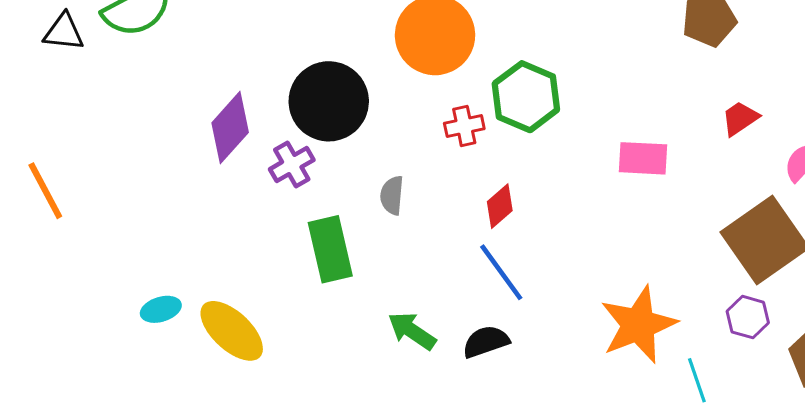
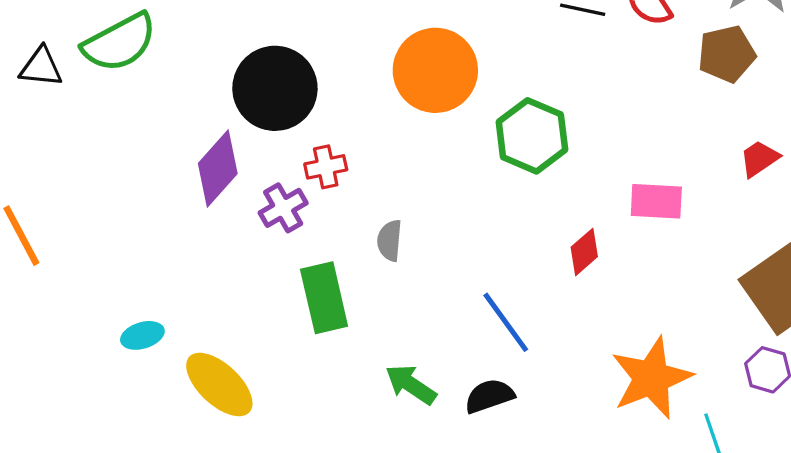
black circle: (329, 101) -> (275, 88), moved
red cross: (464, 126) -> (326, 167), moved
red diamond: (500, 206) -> (584, 252), moved
cyan ellipse: (161, 309) -> (142, 335), moved

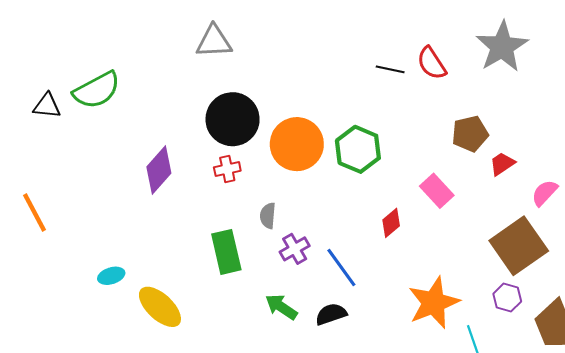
brown pentagon: (727, 54) -> (470, 134), moved
orange circle: (435, 70) -> (297, 144), moved
black circle: (275, 88) -> (233, 119), moved
pink rectangle: (656, 201) -> (437, 191), turned 44
purple cross: (283, 208) -> (295, 249), moved

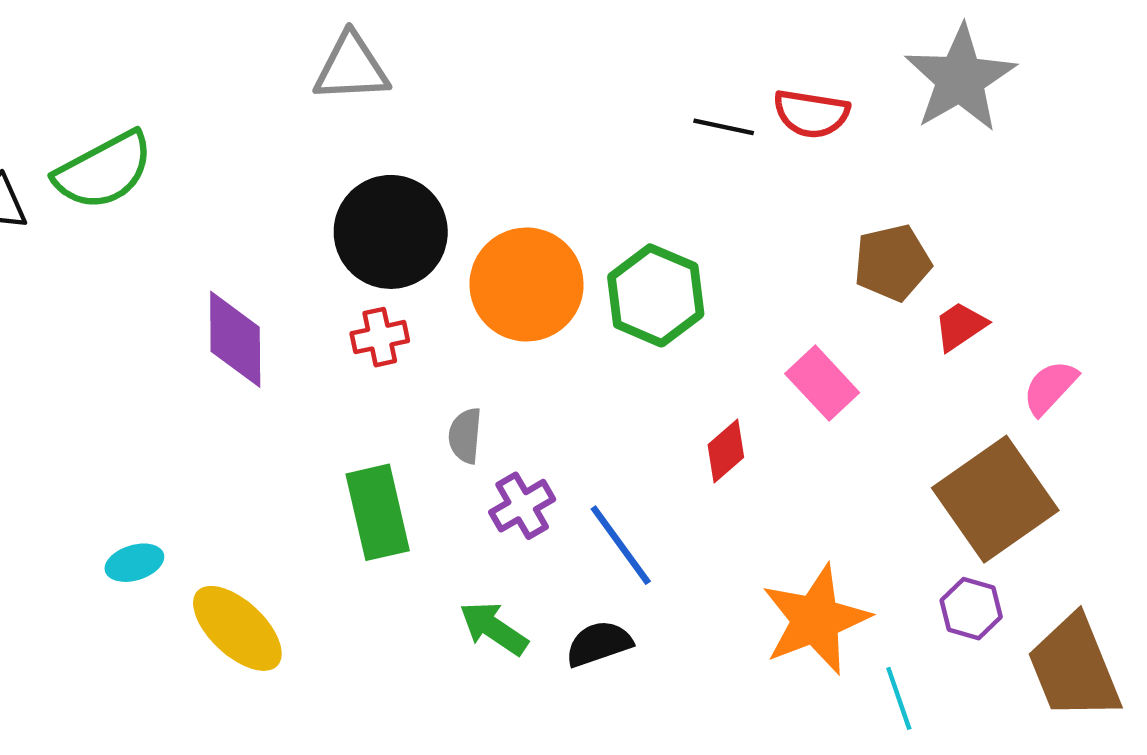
red semicircle: (432, 63) -> (811, 114), turned -48
purple diamond: (159, 170) -> (235, 339), turned -42

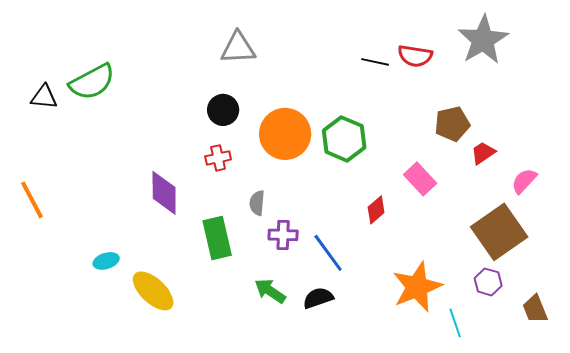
gray triangle: (351, 68) -> (238, 48), moved
black circle: (391, 232) -> (223, 110), size x0.6
purple diamond: (235, 339) -> (164, 193), moved
purple cross: (522, 506) -> (283, 235), turned 32
brown trapezoid: (1074, 668) -> (535, 309), size x0.6

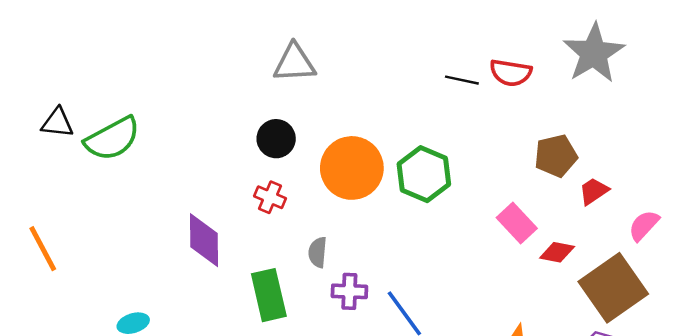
green semicircle: (92, 82) -> (112, 139), moved
red cross: (218, 158) -> (270, 197), turned 35
red diamond: (376, 210) -> (557, 252), moved, turned 52

